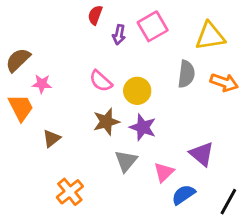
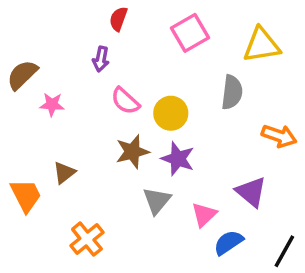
purple arrow: (119, 35) -> (101, 59), moved
orange arrow: (224, 82) -> (279, 136), moved
orange trapezoid: (21, 108) -> (26, 195), moved

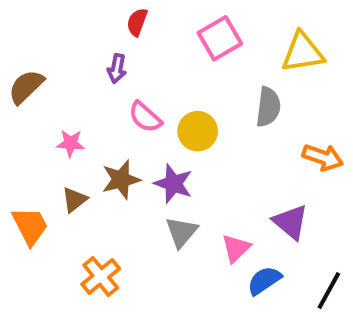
pink star: (52, 104) -> (70, 143), moved
brown star: (132, 152) -> (121, 180), moved
purple star: (178, 159) -> (173, 184), moved

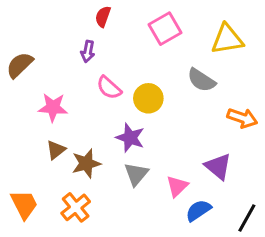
gray semicircle: (268, 107) -> (201, 80), turned 116
pink star: (70, 143) -> (53, 107), size x1.4
brown star: (121, 180) -> (86, 163), moved
orange trapezoid: (30, 226) -> (24, 204), moved

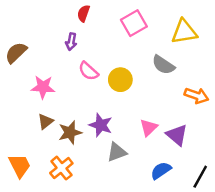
purple star: (130, 138) -> (101, 125), moved
gray triangle: (136, 174) -> (117, 152), moved, turned 30
pink triangle: (177, 186) -> (149, 128), moved

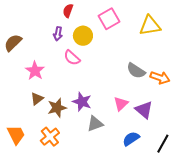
gray semicircle: (163, 65) -> (136, 71), moved
yellow circle: (120, 80) -> (83, 36), moved
pink star: (43, 87) -> (35, 71), turned 30

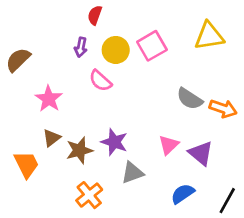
pink square: (109, 19) -> (152, 46), moved
orange trapezoid: (16, 135) -> (26, 164), moved
orange cross: (50, 137) -> (89, 195), moved

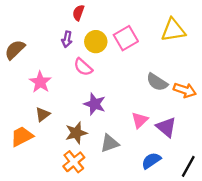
purple star: (114, 142) -> (95, 104), moved
brown star: (79, 150) -> (76, 133), moved
orange trapezoid: (26, 164) -> (22, 136), turned -90

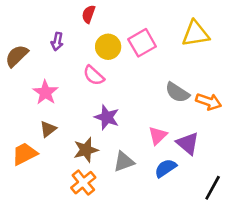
purple arrow: (67, 39) -> (57, 42), moved
blue semicircle: (151, 161) -> (166, 168), moved

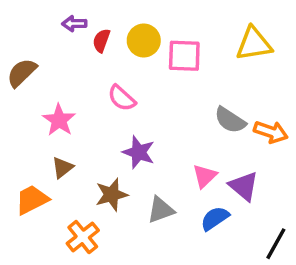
red semicircle: (88, 14) -> (101, 40), moved
purple arrow: (57, 42) -> (74, 24), moved, turned 78
pink square: (142, 43) -> (184, 56), turned 32
yellow circle: (108, 47) -> (144, 40), moved
orange cross: (83, 183) -> (83, 237), moved

